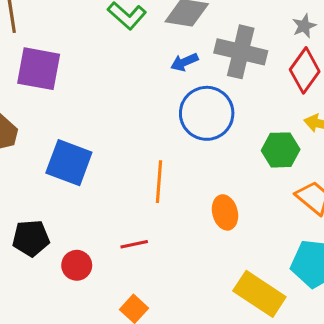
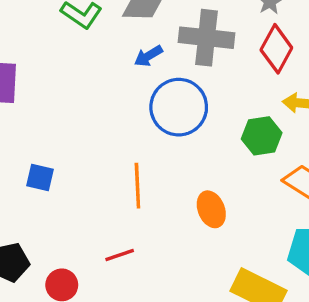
blue square: (69, 163) -> (40, 178), size x0.6

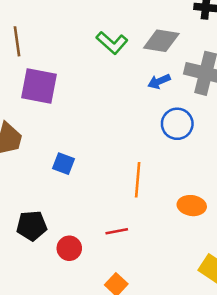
blue circle: (179, 107) -> (177, 124), size x0.7
orange ellipse: (211, 209) -> (192, 206), turned -68

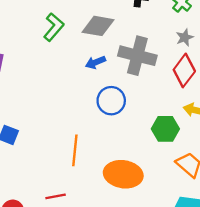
green L-shape: (112, 43) -> (54, 27), turned -92
orange ellipse: (192, 206) -> (123, 174), size x1.5

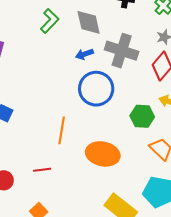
gray diamond: (98, 26) -> (89, 22), turned 64
blue circle: (111, 101) -> (96, 89), size x1.4

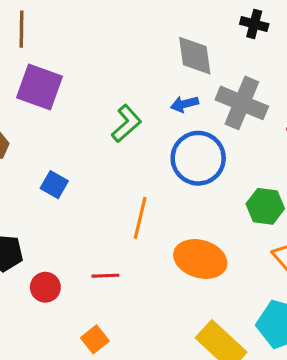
green L-shape: (50, 21) -> (126, 123), moved

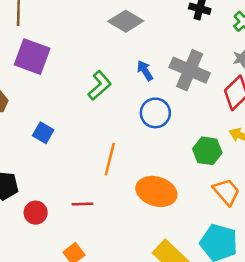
gray diamond: (195, 56) -> (126, 21), moved, turned -52
blue arrow: (184, 104) -> (145, 71), turned 72
blue circle: (198, 158) -> (155, 113), size x0.7

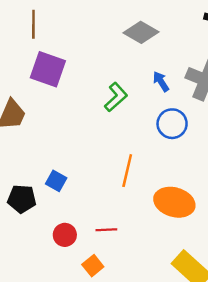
blue square: (43, 133) -> (56, 181), moved
red line: (82, 204) -> (106, 230), moved
red circle: (36, 213) -> (65, 235), moved

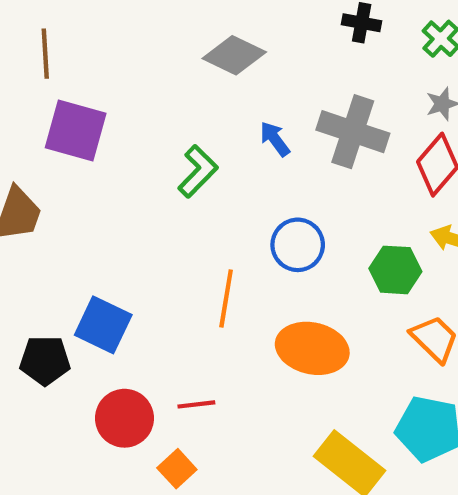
blue circle: (172, 124) -> (298, 245), moved
blue square: (56, 181) -> (103, 325), size x1.5
red circle: (65, 235) -> (124, 418), size x1.4

